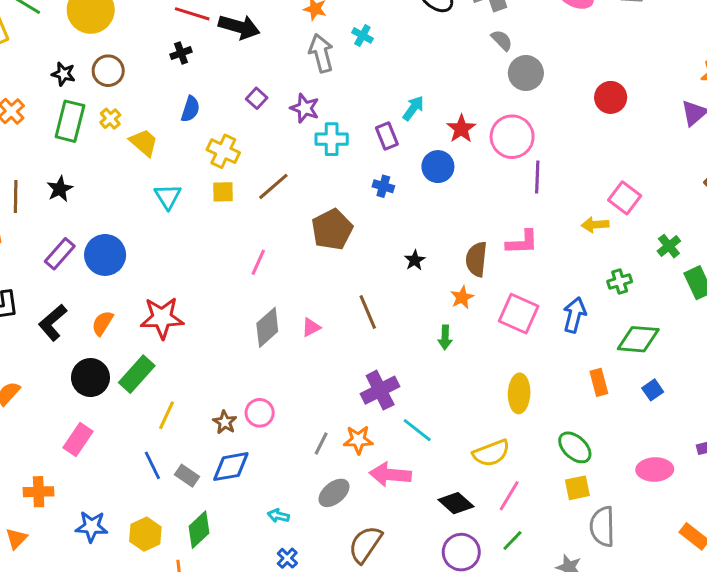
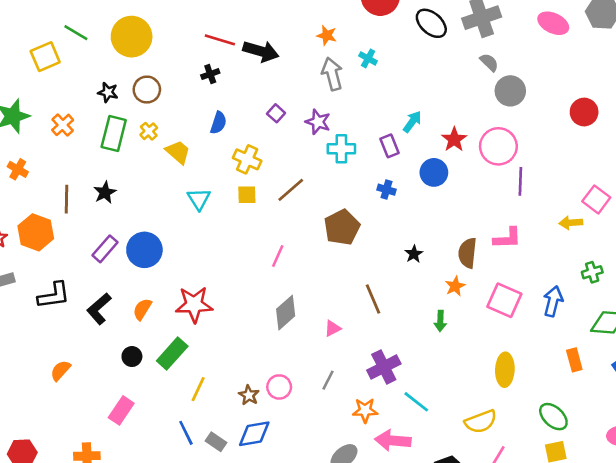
pink triangle: (311, 327) -> (333, 328), moved
black circle: (90, 378) -> (132, 357), size x0.6
gray line: (321, 443) -> (328, 380), moved

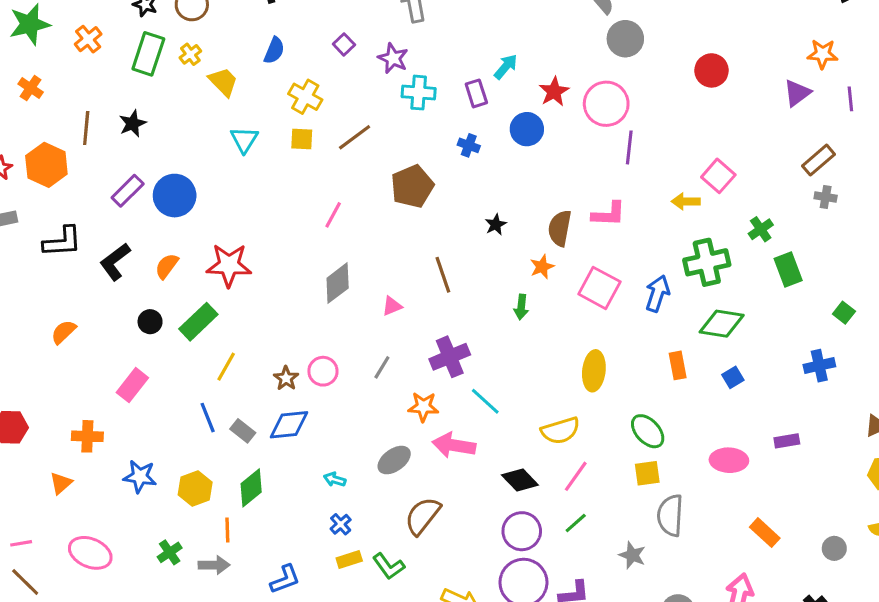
green cross: (592, 272) -> (707, 262), size x1.8

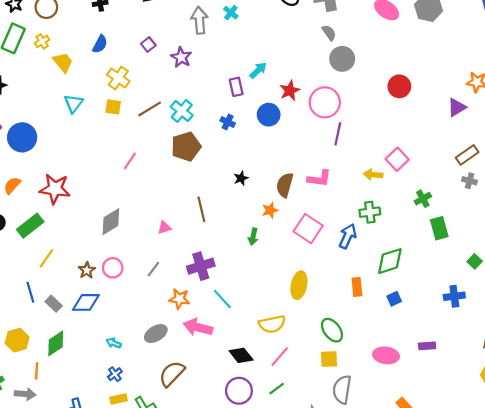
cyan cross: (419, 93) -> (182, 111), moved, turned 30
green cross: (707, 262) -> (370, 212), moved, size x0.7
gray diamond: (338, 283) -> (111, 222), moved
green diamond: (722, 324) -> (390, 261), turned -32

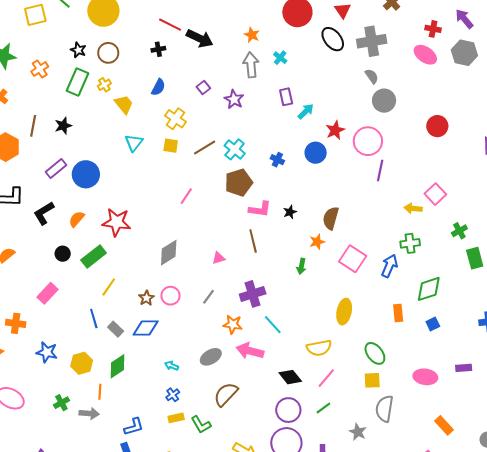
purple rectangle: (236, 87) -> (286, 97), moved
pink L-shape: (319, 178) -> (260, 209), moved

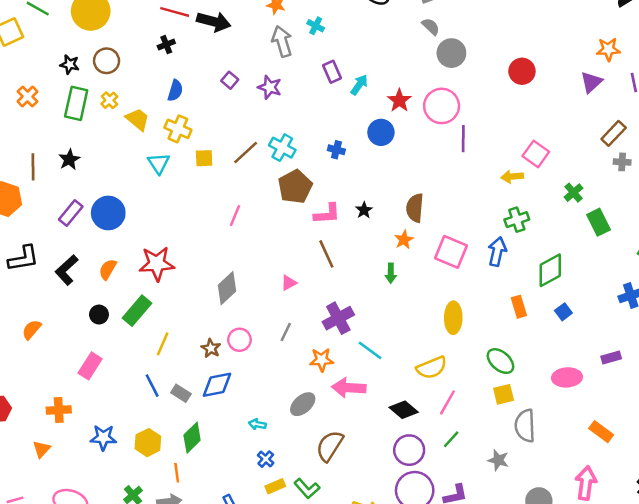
yellow cross: (175, 119) -> (178, 129), moved

